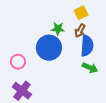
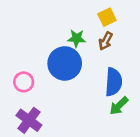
blue semicircle: (87, 46) -> (114, 82), moved
green arrow: (90, 68) -> (119, 106), moved, turned 112

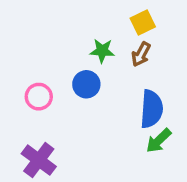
blue circle: (65, 63) -> (86, 84), size x0.6
pink circle: (24, 82) -> (39, 97), moved

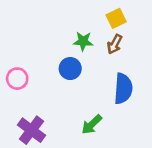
pink circle: (39, 97) -> (17, 79), moved
green arrow: (159, 141) -> (92, 124), moved

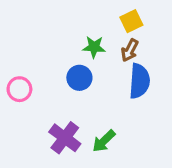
blue semicircle: (123, 89) -> (139, 81), moved
purple cross: (31, 130) -> (65, 138), moved

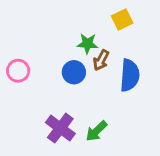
brown arrow: (130, 50) -> (101, 60), moved
pink circle: (19, 89) -> (18, 71), moved

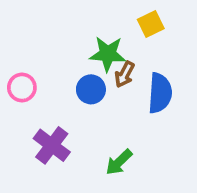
green star: (87, 44) -> (108, 54), size x1.4
purple cross: (60, 128) -> (52, 145), moved

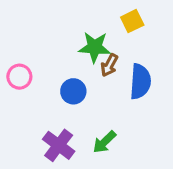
blue circle: (91, 89) -> (73, 91), moved
purple cross: (52, 145) -> (59, 145), moved

